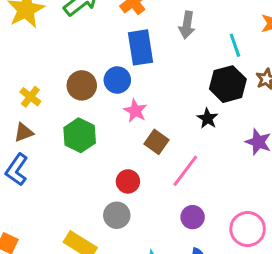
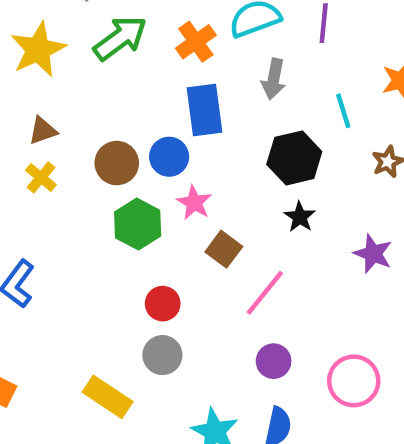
black hexagon: (228, 84) -> (294, 158), moved
brown triangle: (24, 132) -> (43, 131), moved
green hexagon: (80, 135) -> (138, 224), moved
red circle: (128, 181) -> (163, 304), moved

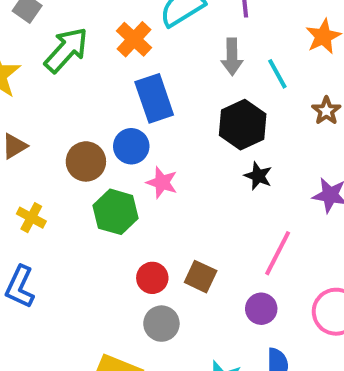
gray arrow: (274, 79) -> (232, 57), moved
yellow cross: (41, 177) -> (31, 218), moved
brown square: (224, 249) -> (201, 277), moved
pink line: (265, 293) -> (278, 253), moved

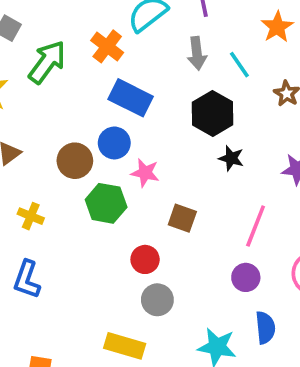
blue rectangle: (154, 98) -> (131, 98), turned -39
brown square: (201, 277) -> (182, 218), moved

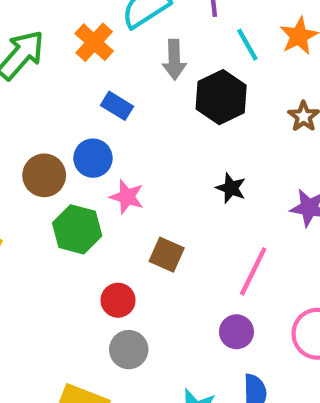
gray arrow: (197, 53) -> (174, 60), moved
cyan line: (239, 65) -> (247, 45), moved
blue rectangle: (131, 98) -> (117, 106), size x0.6
black hexagon: (213, 113) -> (221, 97), moved

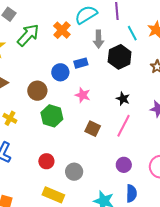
blue rectangle: (117, 106) -> (81, 63), moved, turned -48
blue circle: (93, 158) -> (60, 72), moved
pink star: (127, 197) -> (83, 95), moved
pink line: (253, 271) -> (124, 126), moved
red circle: (118, 300) -> (46, 161), moved

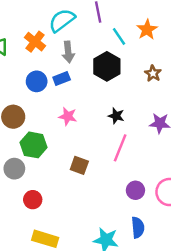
gray arrow: (99, 39) -> (68, 52), moved
blue circle: (60, 72) -> (37, 81), moved
brown square: (93, 129) -> (79, 165), moved
purple circle: (124, 165) -> (135, 190), moved
gray circle: (74, 172) -> (14, 169), moved

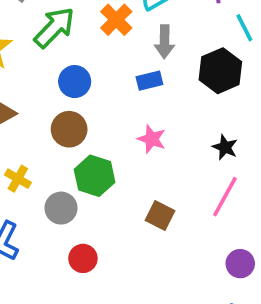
blue circle: (37, 81) -> (75, 82), moved

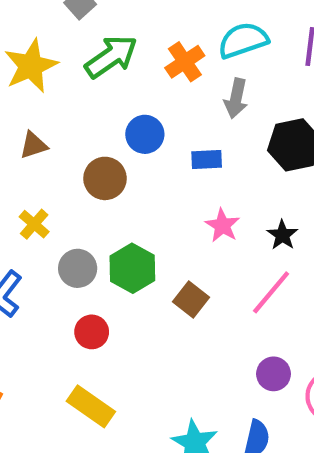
blue rectangle: (149, 81) -> (207, 159), moved
blue circle: (75, 82) -> (145, 134), moved
pink star: (152, 139) -> (222, 226), moved
green hexagon: (95, 176) -> (132, 268), moved

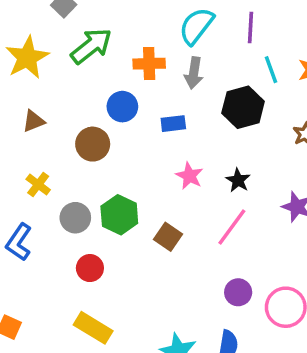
cyan semicircle: (243, 40) -> (196, 26), turned -30
orange cross: (185, 62) -> (149, 64), moved, turned 36

